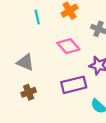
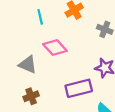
pink diamond: (68, 46) -> (55, 48), moved

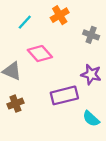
cyan line: (40, 17) -> (25, 22), turned 56

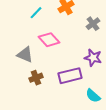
gray cross: (91, 35) -> (93, 24), turned 32
brown cross: (15, 104) -> (36, 78), moved

